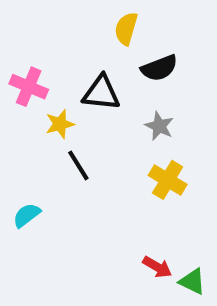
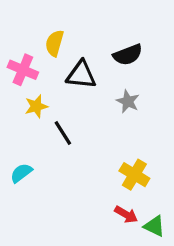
yellow semicircle: (126, 29) -> (55, 43), moved
yellow star: (60, 124) -> (36, 106), moved
yellow cross: (168, 180) -> (134, 175), moved

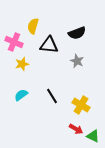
black line: (63, 133) -> (52, 96), moved
cyan semicircle: (21, 173) -> (21, 95), moved

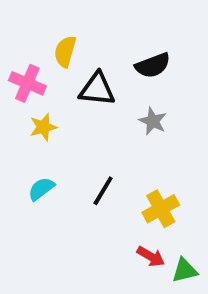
black line: (52, 96) -> (103, 191), turned 63
yellow cross: (81, 105) -> (161, 209), turned 30
green triangle: (93, 136) -> (185, 270), turned -40

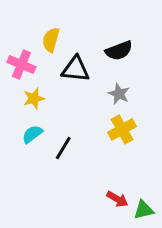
cyan semicircle: (41, 189) -> (32, 134), moved
black line: (103, 191) -> (63, 148), moved
yellow cross: (161, 209) -> (122, 129), moved

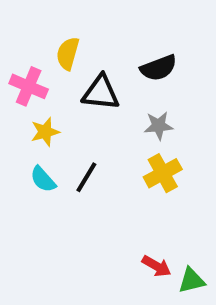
gray star: (119, 94) -> (159, 126), turned -30
cyan semicircle: (32, 134) -> (43, 179), turned -95
black line: (63, 148) -> (86, 177), moved

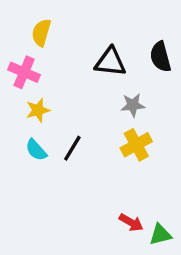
yellow semicircle: (68, 53) -> (41, 33), moved
black semicircle: (159, 68) -> (160, 57), moved, turned 96
black triangle: (101, 93) -> (110, 62), moved

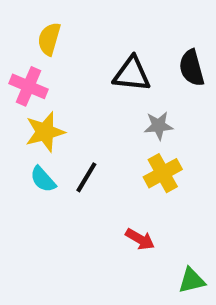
yellow star: (38, 110) -> (45, 132), size x1.4
red arrow: (131, 222) -> (140, 239), moved

